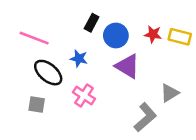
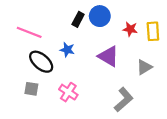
blue circle: (116, 36) -> (100, 16), moved
yellow rectangle: (180, 37) -> (153, 31), turned 72
gray triangle: (170, 93) -> (144, 67), moved
pink cross: (84, 96) -> (68, 92), moved

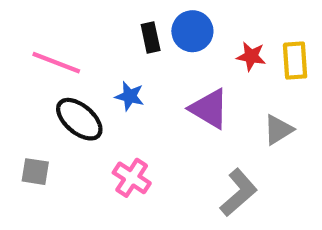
black rectangle: (78, 19) -> (151, 37), turned -40
gray square: (31, 89) -> (35, 172), moved

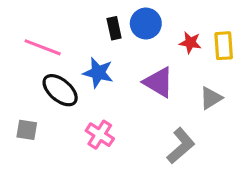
blue star: (130, 96) -> (98, 73), size x1.4

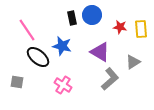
pink line: (43, 47) -> (27, 30), turned 35
gray L-shape: (181, 146) -> (110, 79), moved

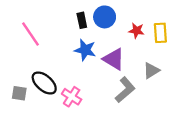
blue star: (62, 46) -> (85, 50), moved
black ellipse: (38, 57) -> (44, 83), moved

